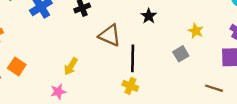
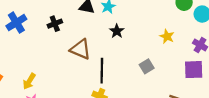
yellow star: (196, 31) -> (167, 36), moved
yellow arrow: (71, 66) -> (29, 81), moved

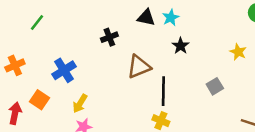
blue cross: (16, 23) -> (64, 70), moved
brown triangle: (80, 49) -> (139, 67), turned -45

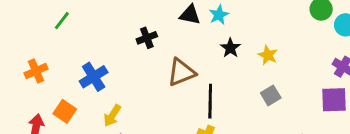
yellow star: (238, 52) -> (268, 55), moved

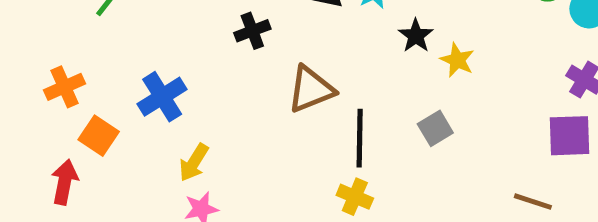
black star: (230, 48) -> (416, 36), moved
gray square: (271, 95) -> (435, 128), moved
orange square: (65, 111) -> (99, 136), moved

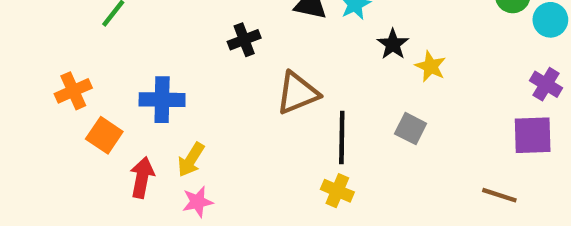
blue cross: (162, 97) -> (162, 100), turned 33
gray square: (435, 128) -> (411, 129), turned -32
red arrow: (64, 182) -> (142, 177), moved

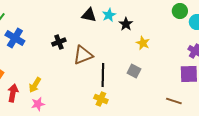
black cross: (244, 40) -> (59, 42), moved
black star: (393, 44) -> (126, 24), moved
blue cross: (162, 100) -> (15, 38), moved, turned 30

